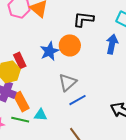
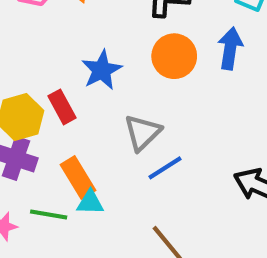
orange circle: (70, 45) -> (174, 56), moved
red rectangle: (20, 60) -> (62, 107), moved
orange rectangle: (21, 102) -> (78, 177), moved

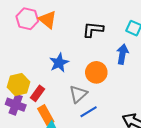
orange circle: (174, 56) -> (96, 72), moved
red rectangle: (62, 107) -> (37, 93), moved, turned 63

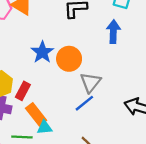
orange circle: (96, 72) -> (69, 59), moved
gray triangle: (78, 94) -> (90, 82), moved

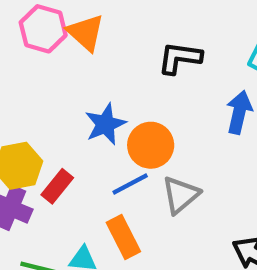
blue line: (84, 103) -> (130, 184), moved
orange rectangle: (36, 114) -> (123, 237), moved

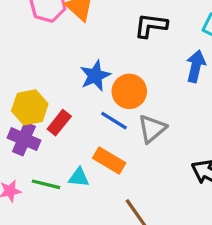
blue line: (130, 184) -> (114, 121), turned 60
orange rectangle: (123, 237) -> (109, 161), turned -32

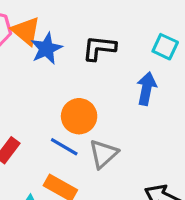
blue star: (95, 76) -> (46, 49), moved

